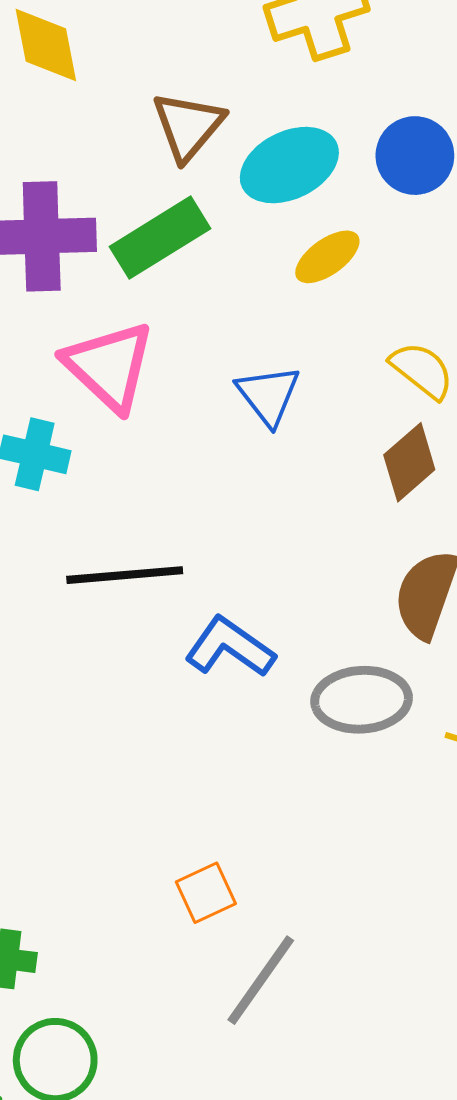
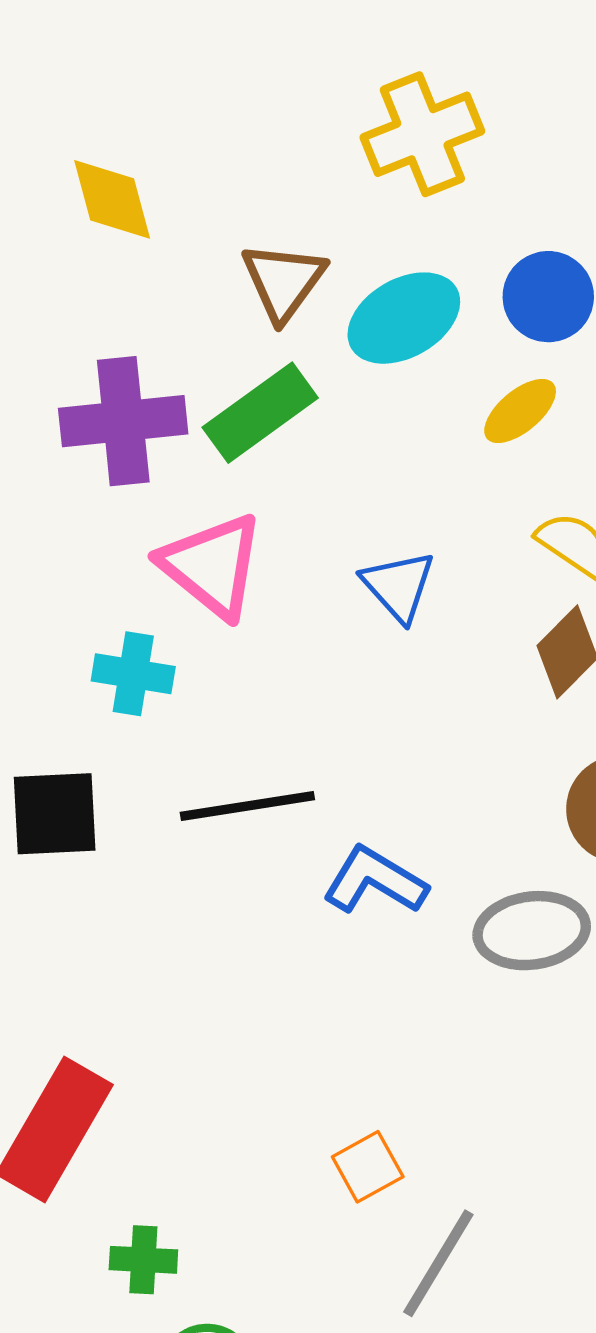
yellow ellipse: (327, 257) -> (520, 411), moved

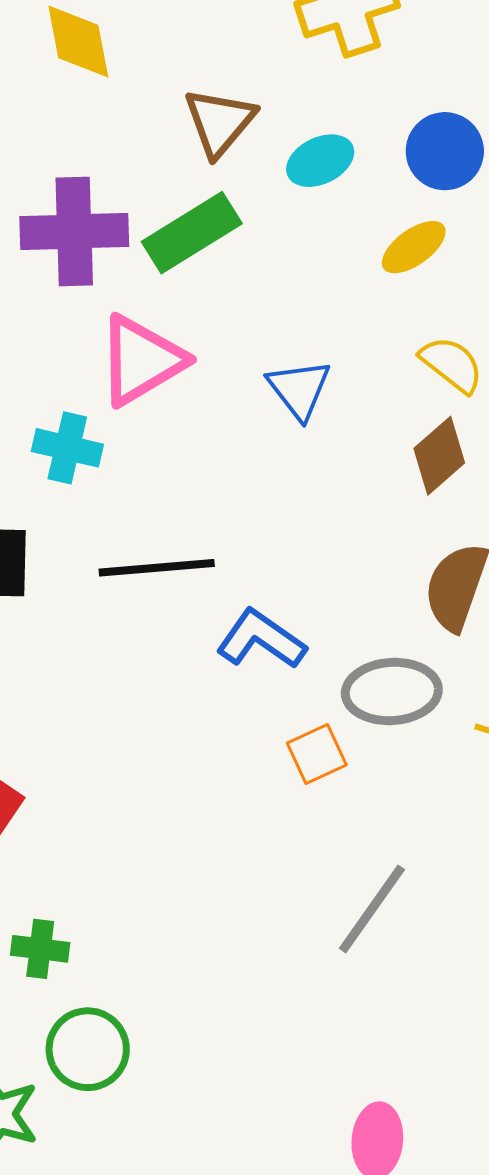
cyan ellipse: (404, 318) -> (320, 161), size x0.7
pink triangle: (212, 566) -> (141, 360), turned 46
orange square: (368, 1167) -> (317, 754), moved
gray line: (438, 1263) -> (372, 909), moved

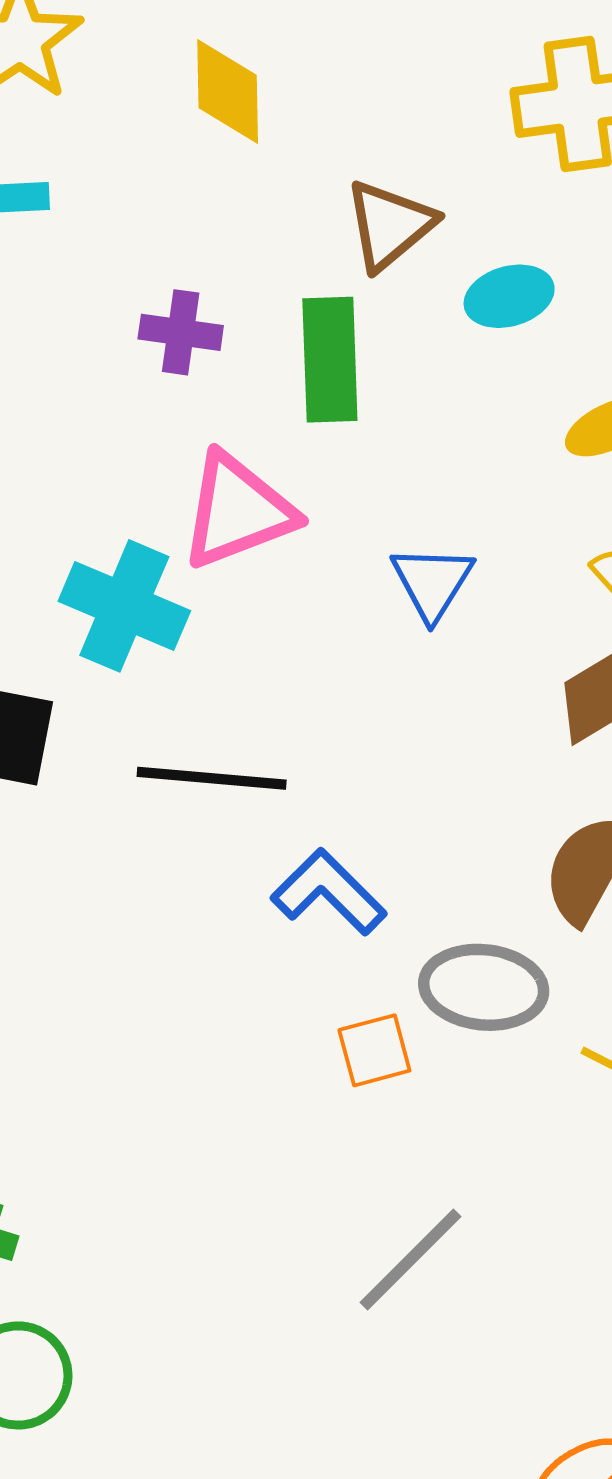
purple cross: (74, 231) -> (181, 332), size x0.6
green rectangle: (192, 233) -> (330, 360), turned -70
cyan cross: (67, 448) -> (124, 606), size x1.4

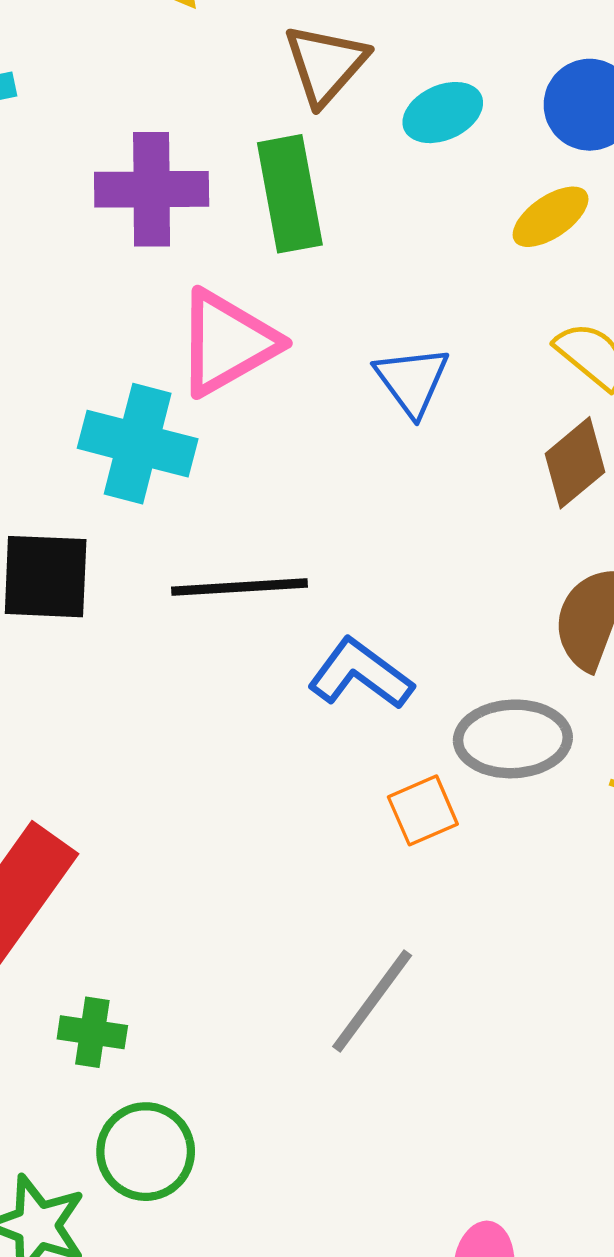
purple cross: (181, 332) -> (152, 189), size x1.5
gray line: (411, 1260) -> (372, 1001), moved

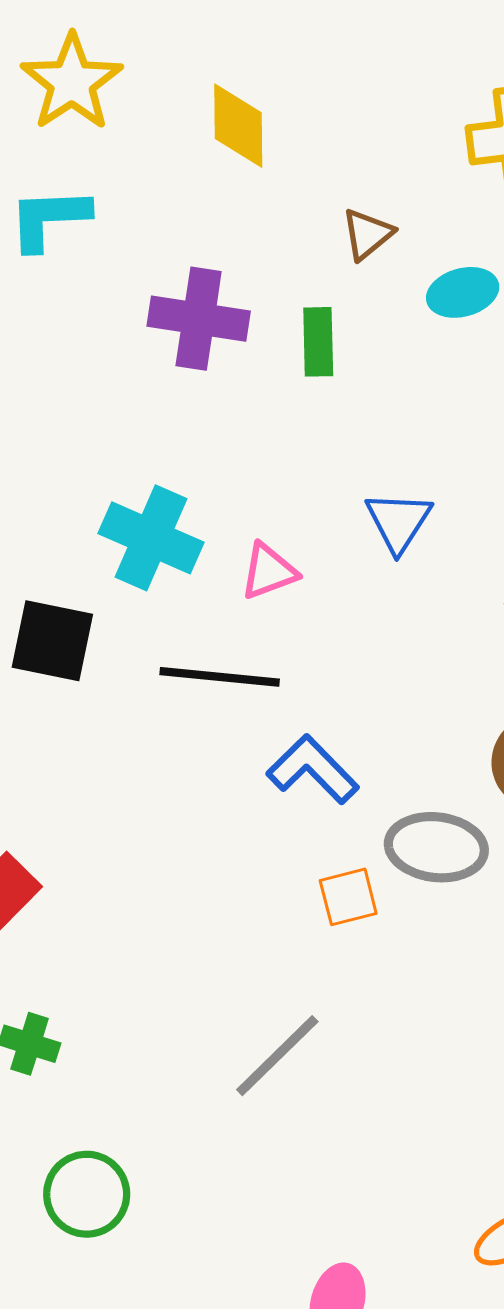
brown triangle: (325, 64) -> (367, 234), size x0.7
green rectangle: (290, 194) -> (318, 342), size x0.7
pink triangle: (227, 343) -> (269, 571), moved, size x0.6
green circle: (146, 1152) -> (87, 1194), moved

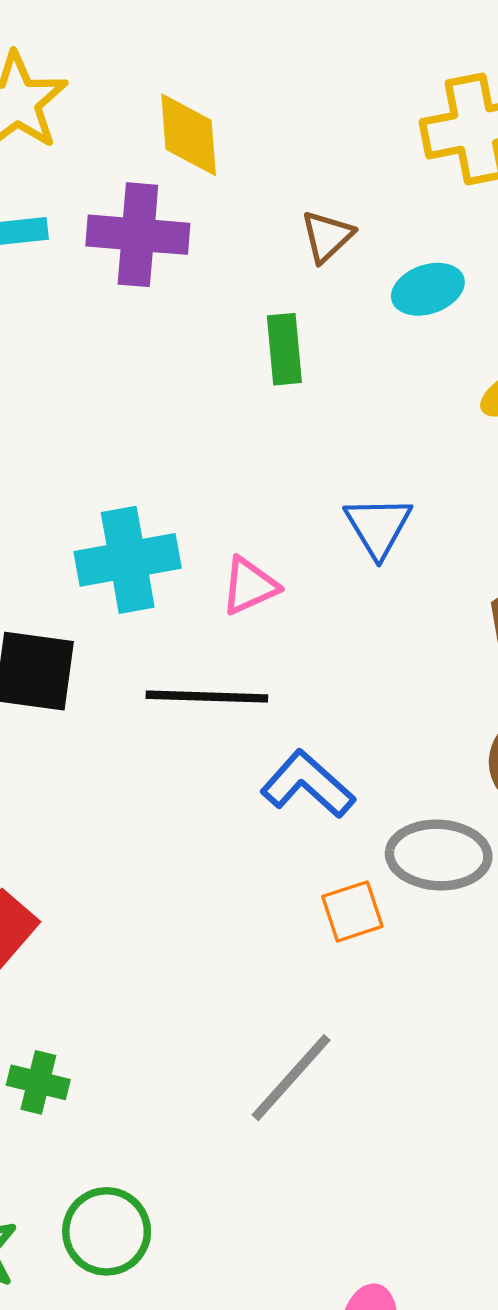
purple cross: (199, 319) -> (138, 235), moved
cyan cross: (151, 538) -> (128, 560), turned -30

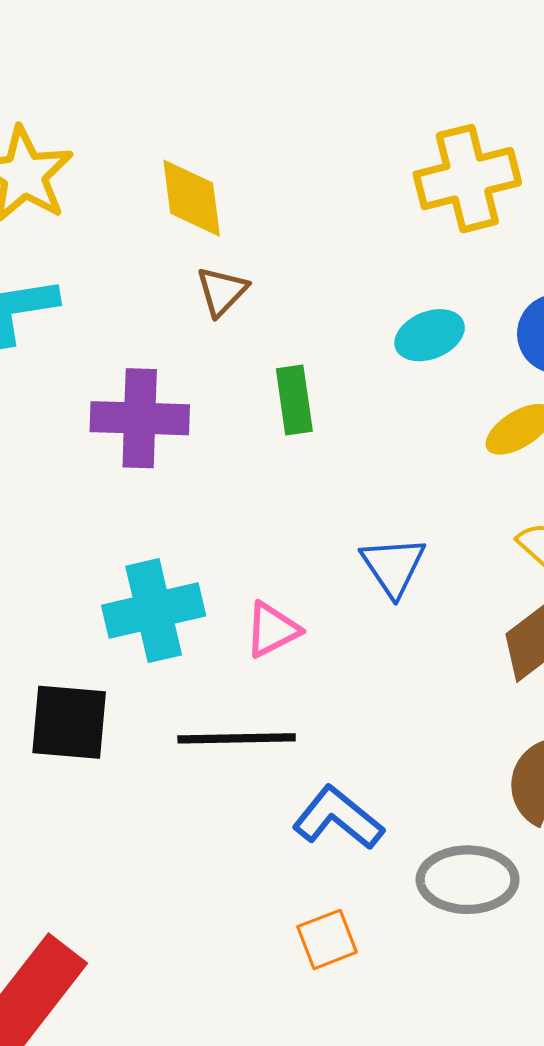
purple cross: (138, 235) -> (140, 418), moved
brown triangle: (327, 236) -> (222, 291), moved
orange square: (352, 911) -> (327, 939), moved

